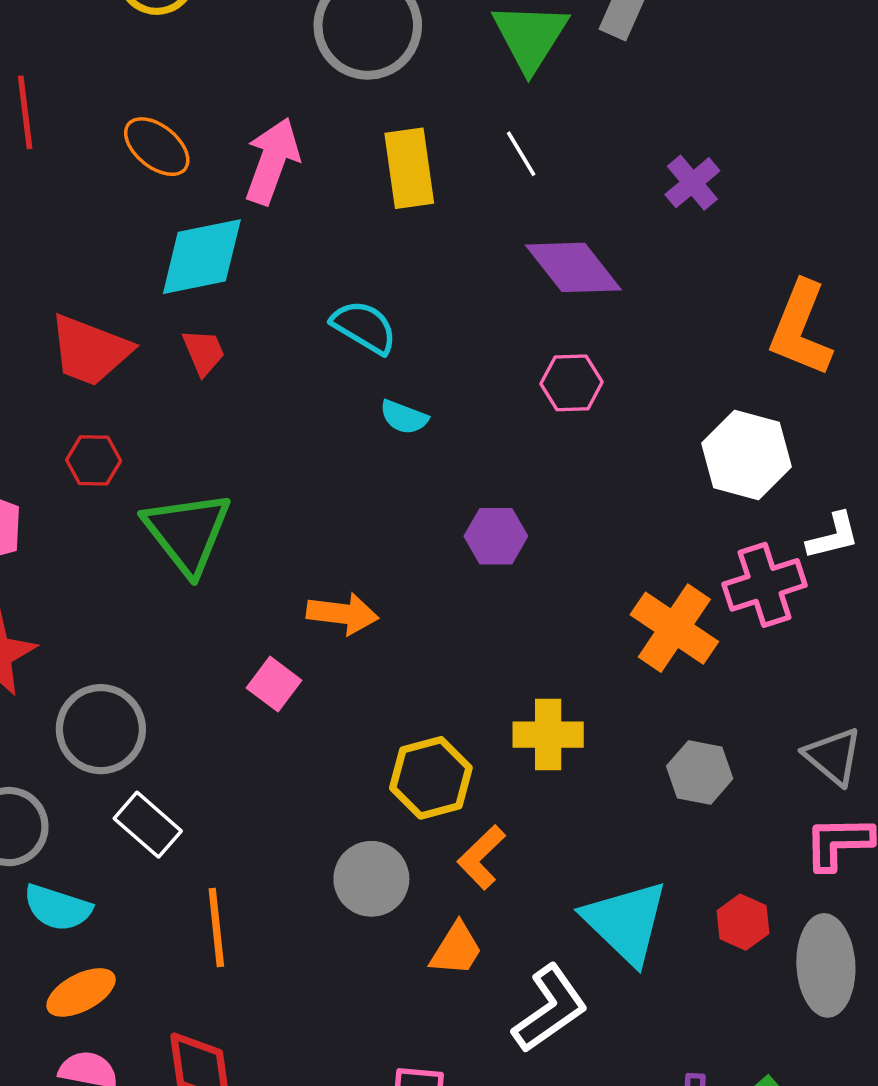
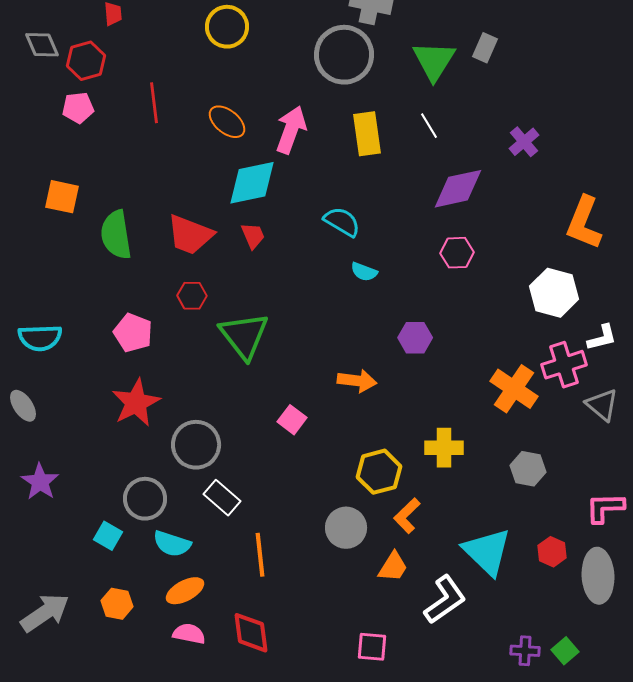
purple diamond: (573, 267) -> (458, 189), turned -64
orange arrow: (343, 614) -> (357, 381), moved
gray triangle: (833, 756) -> (602, 405), moved

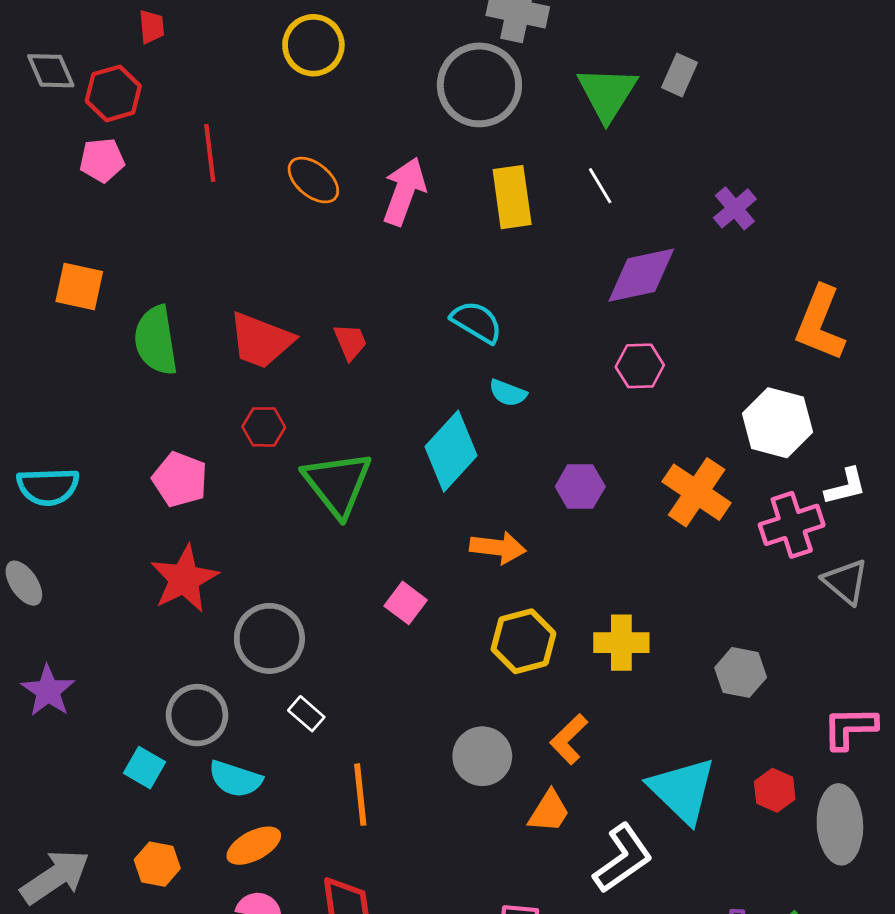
cyan diamond: (252, 183) -> (451, 451), moved, turned -36
orange cross: (514, 389) -> (697, 492), moved
yellow hexagon: (379, 472) -> (523, 641), moved
white rectangle: (222, 498) -> (306, 714), size x0.7

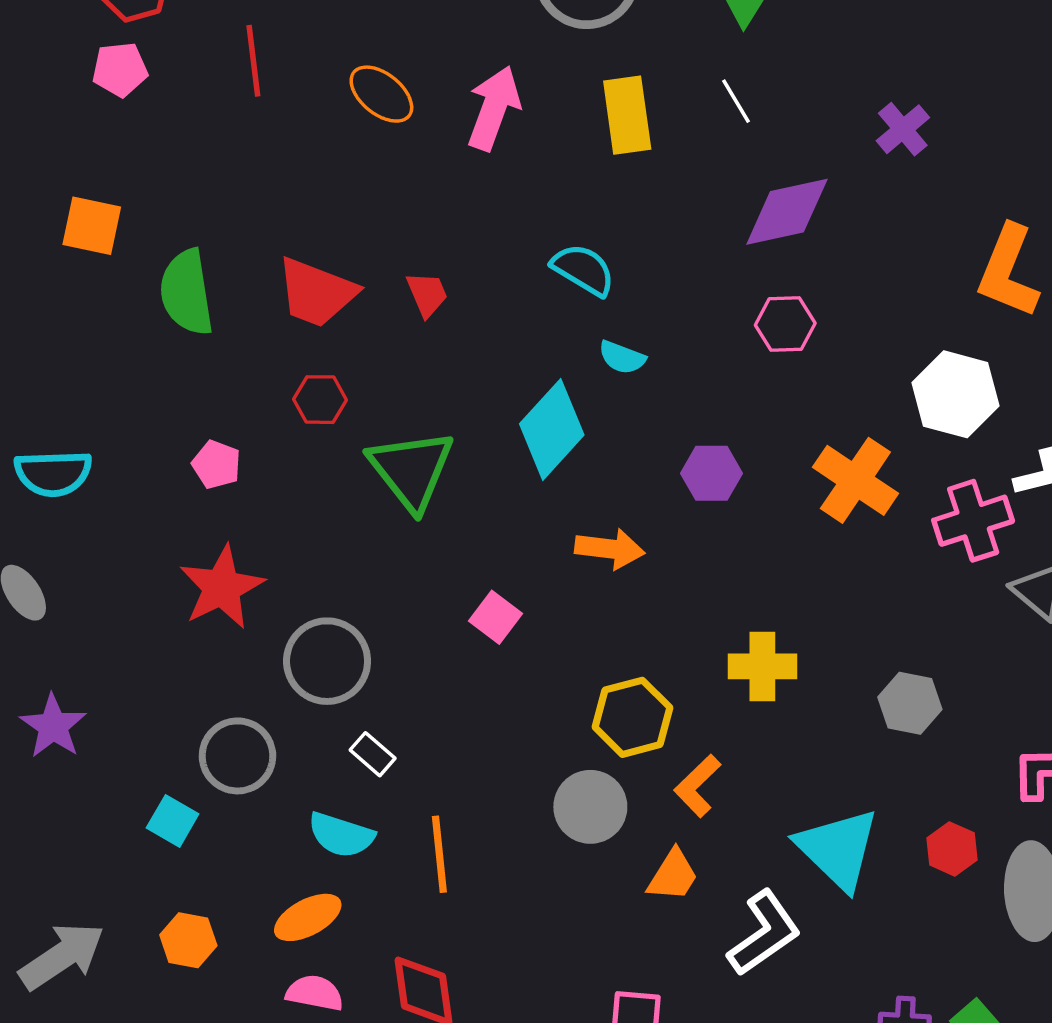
pink pentagon: (180, 479) -> (216, 465), size x0.7
yellow hexagon: (523, 641) -> (632, 717), moved
cyan semicircle: (235, 779) -> (341, 835), moved

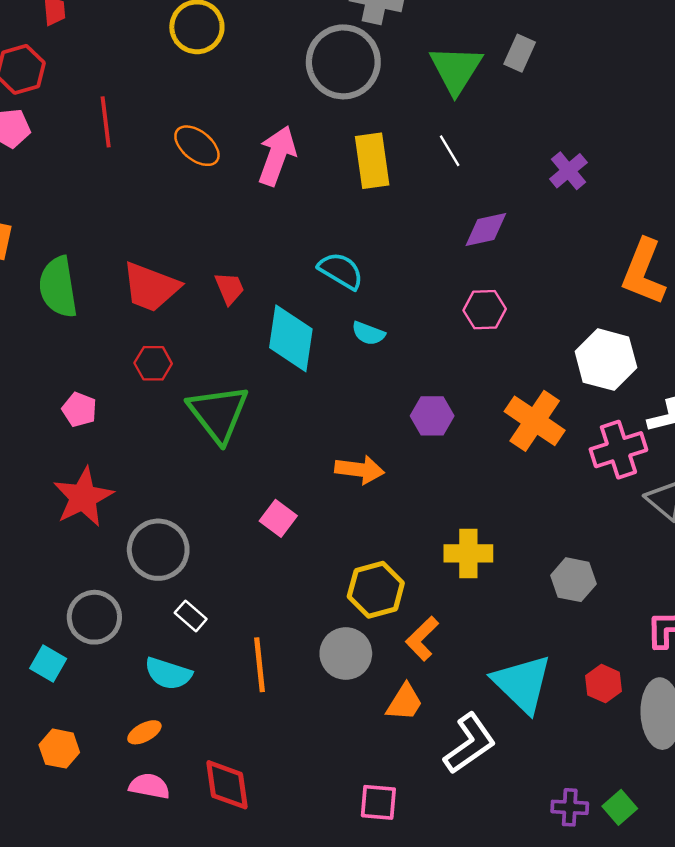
purple diamond: (787, 212) -> (486, 229), size x0.7
cyan diamond: (552, 429) -> (291, 338), moved, turned -34
orange line: (439, 854) -> (260, 665), moved
orange ellipse: (308, 917) -> (144, 732), size x0.7

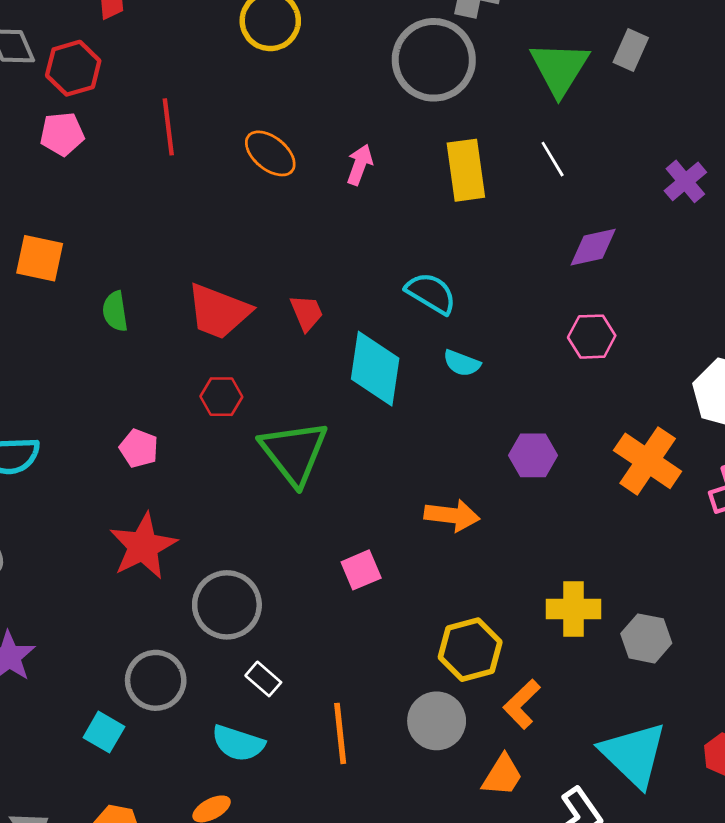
pink arrow: (277, 156) -> (360, 165), size x0.6
green semicircle: (58, 287) -> (115, 311), size x0.6
pink square: (278, 518) -> (361, 570), turned 30
gray hexagon: (573, 580) -> (646, 638), moved

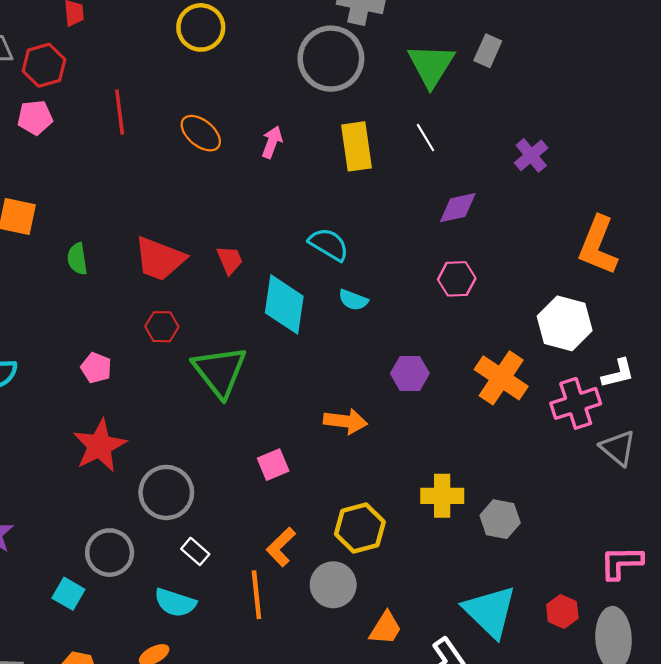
orange L-shape: (522, 704) -> (281, 547), moved

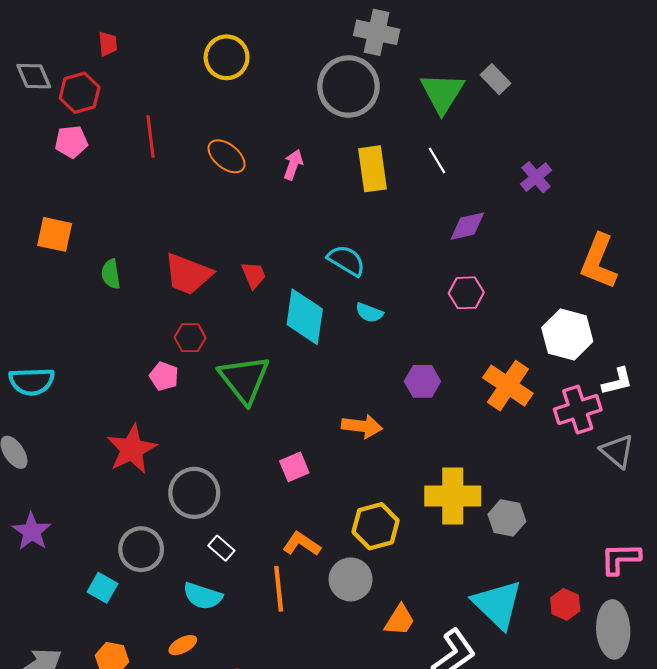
gray rectangle: (488, 51) -> (495, 79), turned -68
pink pentagon: (96, 368) -> (164, 376), moved
yellow cross: (442, 496) -> (453, 496), size x1.4
orange L-shape: (281, 547) -> (302, 544), turned 78

